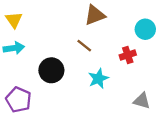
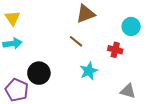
red cross: (128, 55) -> (115, 50), turned 32
black circle: (51, 70) -> (39, 73), moved

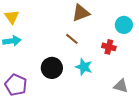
cyan star: (89, 71) -> (84, 67), turned -30
black circle: (39, 73) -> (52, 68), moved

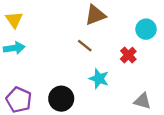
red cross: (109, 47) -> (128, 55), turned 32
black circle: (52, 68) -> (61, 99), moved

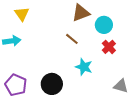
yellow triangle: (14, 20) -> (22, 14), moved
cyan circle: (146, 29) -> (104, 25), moved

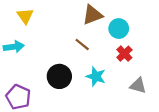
black circle: (52, 84) -> (59, 76), moved
gray triangle: (121, 86) -> (138, 86), moved

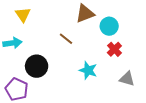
brown line: (82, 44) -> (66, 39), moved
black circle: (59, 76) -> (37, 66), moved

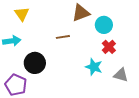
brown line: (66, 39) -> (63, 37), turned -48
cyan star: (88, 70) -> (94, 67), moved

